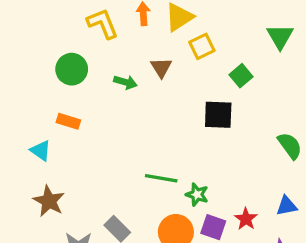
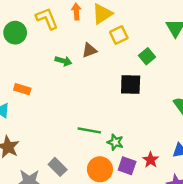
brown triangle: (161, 68) -> (89, 50), turned 42
green circle: (72, 69) -> (15, 33), moved

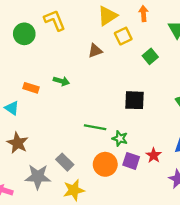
orange arrow: (76, 11) -> (143, 14), moved
green arrow: (63, 61) -> (61, 81), moved
black square: (131, 84) -> (134, 100), moved

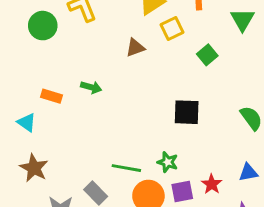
green line: (95, 127) -> (126, 168), moved
purple square: (131, 161) -> (182, 192), turned -30

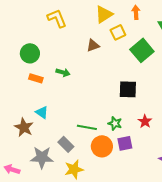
green circle: (43, 26) -> (30, 53), moved
green square: (207, 55) -> (142, 50), size x1.6
cyan triangle: (27, 122) -> (42, 112), moved
red star: (212, 184) -> (145, 121), moved

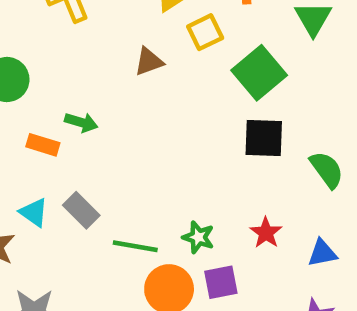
orange rectangle: (36, 78) -> (43, 145), moved
black square: (128, 89) -> (264, 138), moved
gray rectangle: (66, 144) -> (81, 210), moved

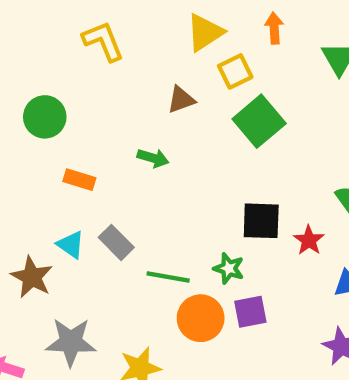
green square: (259, 73) -> (259, 121), moved
green arrow: (81, 122) -> (153, 158), moved
black square: (264, 138) -> (261, 221), moved
red star: (266, 233) -> (309, 240), moved

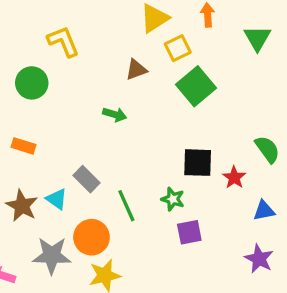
yellow L-shape: (103, 41) -> (63, 41), moved
orange rectangle: (79, 180) -> (23, 146), moved
cyan triangle: (71, 245) -> (57, 199), moved
green line: (168, 277) -> (126, 206), turned 56
orange circle: (201, 318) -> (91, 237), moved

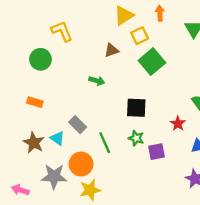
black square: (198, 163) -> (136, 108), moved
purple square: (189, 232) -> (156, 152), moved

